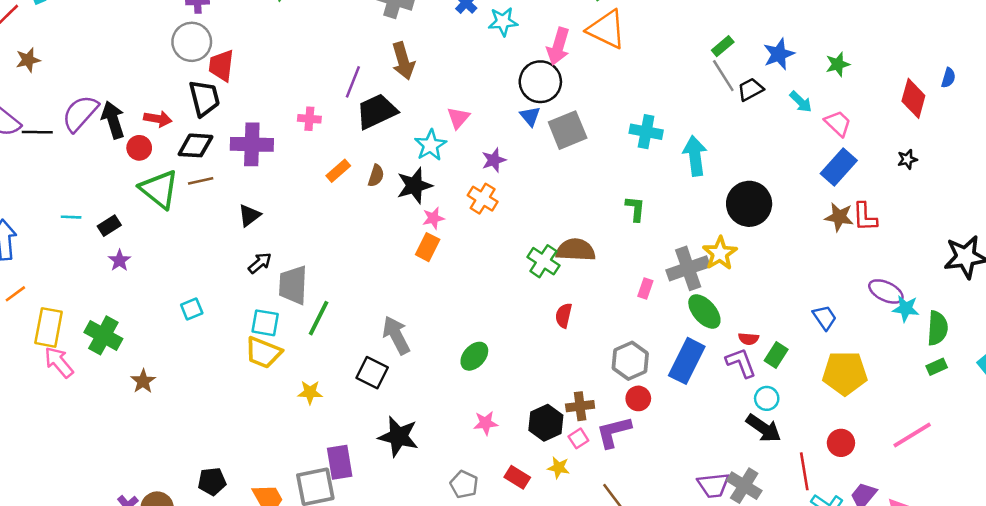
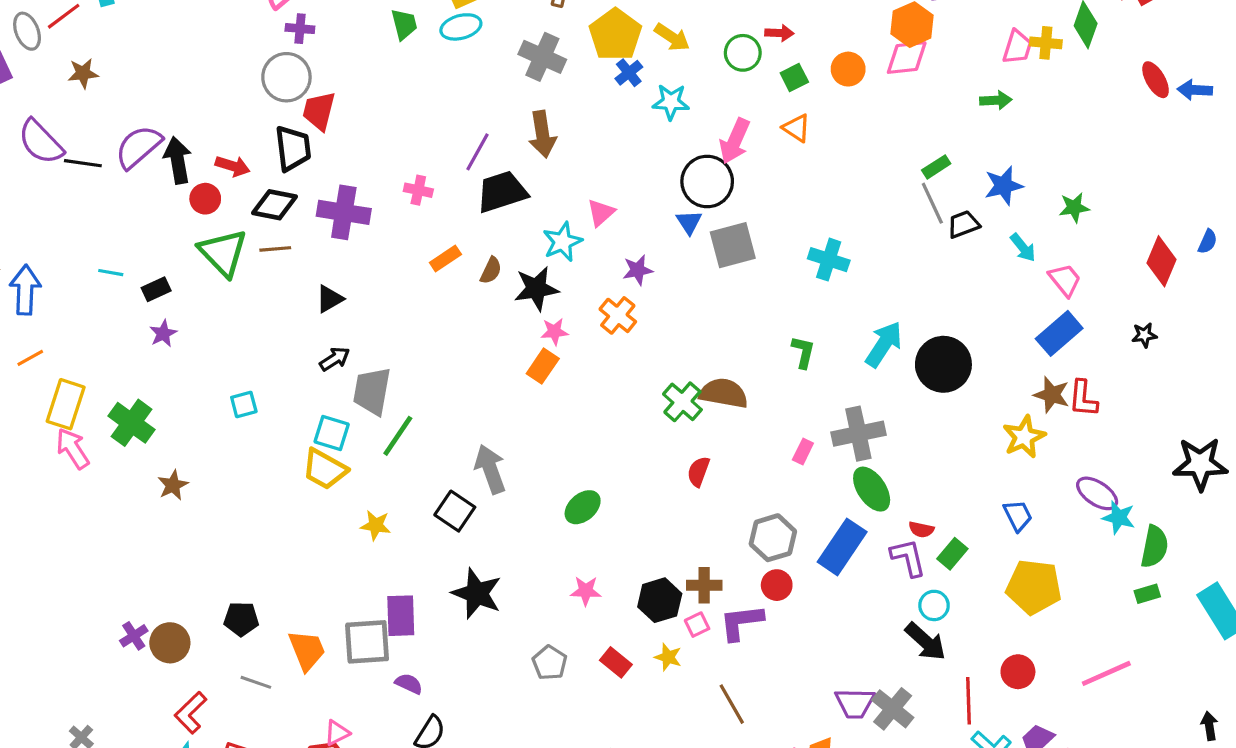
orange triangle: (607, 29) -> (797, 128), size x0.6
cyan arrow: (695, 156) -> (884, 344), moved, turned 33
yellow star: (720, 253) -> (1024, 437), moved

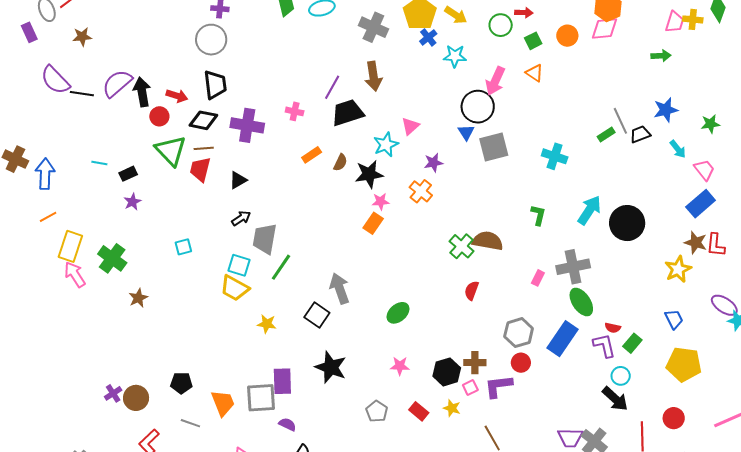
red trapezoid: (319, 111) -> (200, 169), moved
green rectangle: (936, 167) -> (606, 135), moved

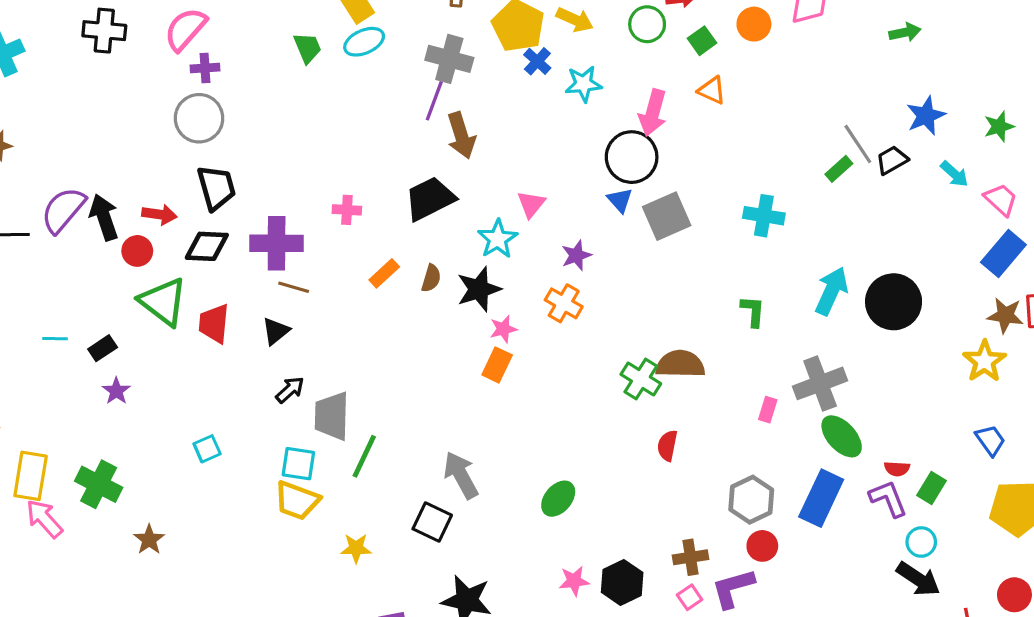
purple line: (332, 87) -> (434, 101), moved
brown line: (204, 148) -> (294, 287), moved, turned 30
black hexagon: (447, 372) -> (622, 582), moved

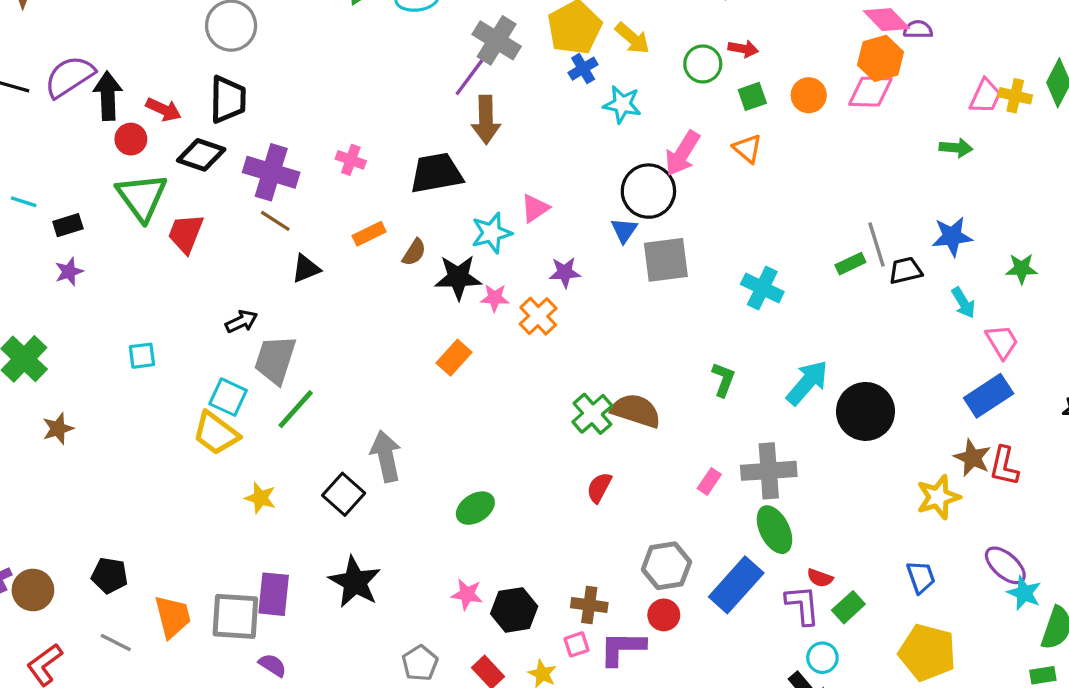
pink star: (503, 329) -> (495, 298), moved
black triangle: (276, 331) -> (306, 269), moved

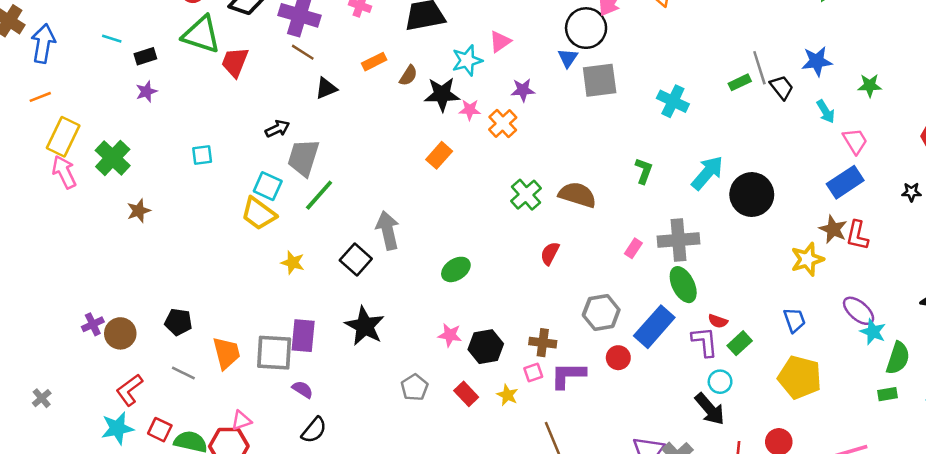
green triangle: (142, 197) -> (201, 35), turned -36
black trapezoid: (906, 271) -> (782, 87), turned 65
green cross: (592, 414) -> (526, 195), moved
red circle: (664, 615) -> (618, 358), moved

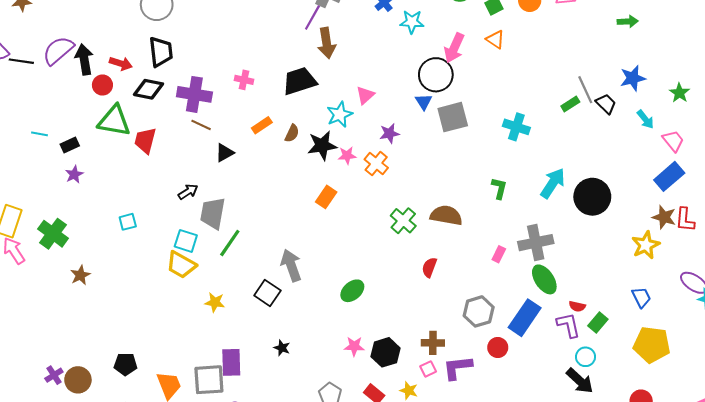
green star: (870, 85) -> (679, 93), turned -30
black star: (365, 326) -> (282, 348), size x0.5

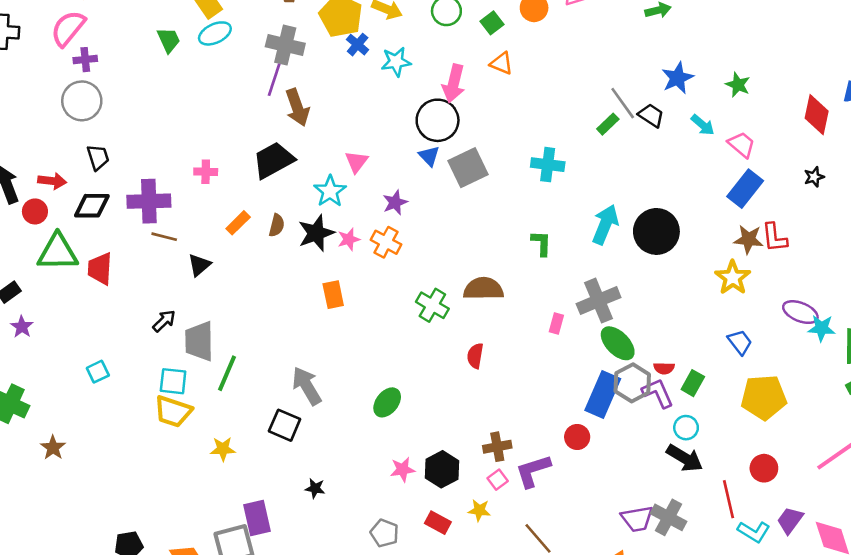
black trapezoid: (161, 52) -> (98, 157), size x0.7
orange rectangle: (326, 197) -> (333, 295), turned -35
gray hexagon: (479, 311) -> (632, 383), moved

